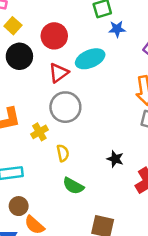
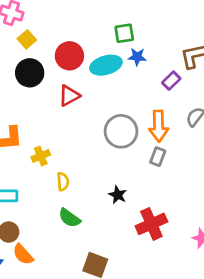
cyan ellipse: (90, 59) -> (106, 65), moved
gray circle: (65, 107) -> (121, 131), moved

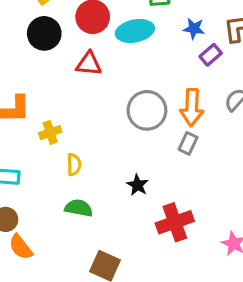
blue star: (137, 57) -> (194, 29), moved
red triangle: (69, 96) -> (89, 64), turned 30
green semicircle: (69, 218) -> (79, 208), turned 150

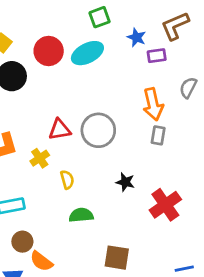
blue star: (194, 29) -> (137, 37), turned 30
purple rectangle: (211, 55) -> (157, 56), turned 48
red triangle: (89, 64) -> (60, 130), moved
gray circle: (147, 110) -> (98, 130), moved

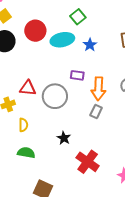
green square: (100, 17) -> (78, 17), turned -35
blue star: (137, 37) -> (90, 45), moved
purple rectangle: (157, 56) -> (77, 75), moved
red cross: (165, 205) -> (88, 162), turned -35

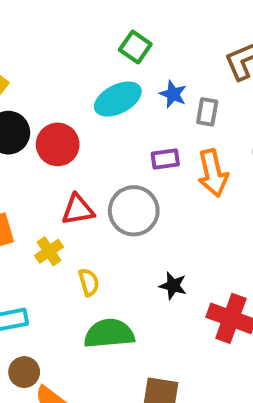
red circle: (35, 31) -> (58, 144), moved
gray rectangle: (96, 111) -> (207, 112), moved
green semicircle: (26, 153) -> (109, 334), size x1.4

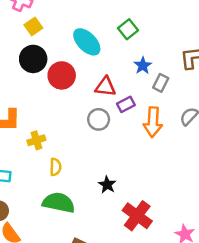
cyan ellipse: (118, 99) -> (87, 42), moved, turned 56
purple rectangle: (165, 159) -> (126, 104), turned -36
red triangle: (78, 210) -> (105, 87), moved
gray circle: (134, 211) -> (99, 119), moved, size x0.7

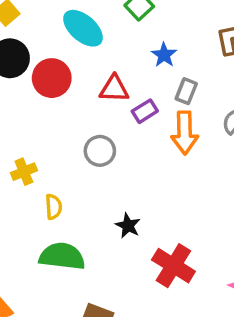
gray rectangle: (161, 83) -> (186, 91), moved
gray circle: (99, 119) -> (100, 151), moved

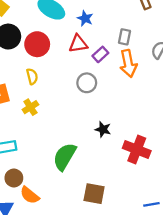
blue star: (164, 55) -> (85, 18), moved
gray circle: (100, 151) -> (87, 83), moved
yellow semicircle: (54, 207) -> (32, 76), moved
green semicircle: (62, 256) -> (65, 157), turned -56

